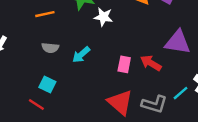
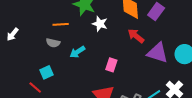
orange line: (45, 14) -> (61, 24), moved
red arrow: (151, 63) -> (136, 36), moved
cyan square: (47, 84) -> (46, 72), turned 32

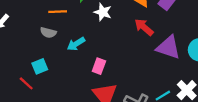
pink rectangle: (111, 65) -> (99, 66), moved

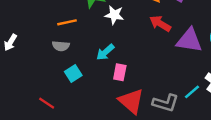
cyan arrow: (76, 44) -> (105, 52), moved
cyan square: (40, 66) -> (73, 74), moved

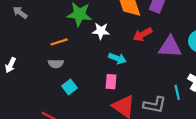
red arrow: (160, 24) -> (142, 34), turned -54
cyan arrow: (105, 52) -> (117, 58), moved, turned -112
cyan line: (192, 92) -> (177, 92), turned -56

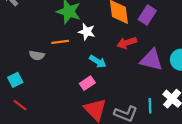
orange line: (59, 42) -> (60, 42), moved
pink rectangle: (111, 82) -> (87, 83), turned 40
cyan square: (70, 87) -> (15, 80), moved

